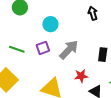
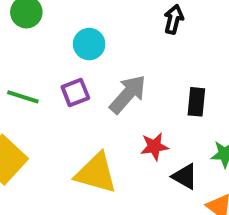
black arrow: (93, 13) -> (174, 19), turned 32

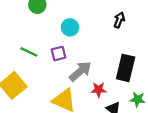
gray arrow: (128, 94) -> (80, 71), moved
black rectangle: (196, 102) -> (126, 68), size x1.6

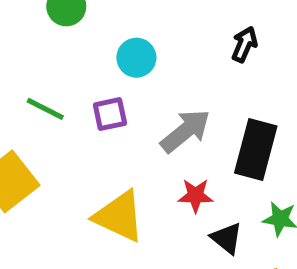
gray arrow: (80, 71) -> (185, 131), moved

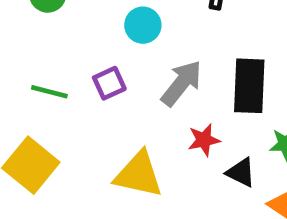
cyan circle: (136, 58) -> (143, 25), moved

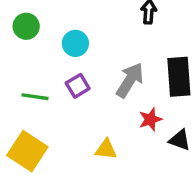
cyan circle: (143, 25) -> (75, 43), moved
yellow triangle: (139, 174) -> (106, 149), size x0.6

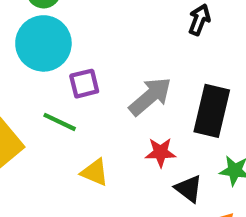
cyan circle: (75, 43) -> (43, 43), moved, size x1.6
green line: (35, 97) -> (60, 122), moved

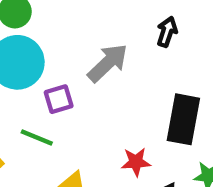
gray arrow: (150, 96) -> (108, 63), moved

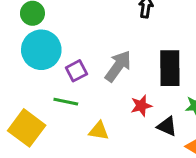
gray arrow: (108, 63) -> (118, 66), moved

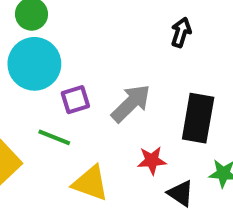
yellow triangle: (99, 131) -> (90, 183), size x1.4

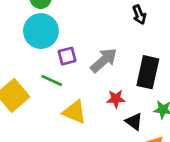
black arrow: (181, 32) -> (139, 15), turned 138

